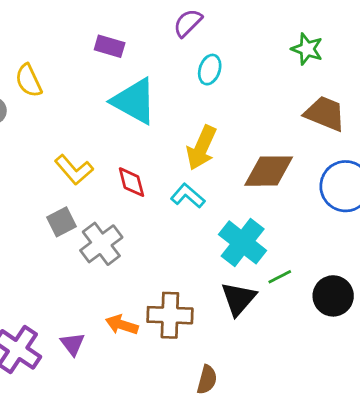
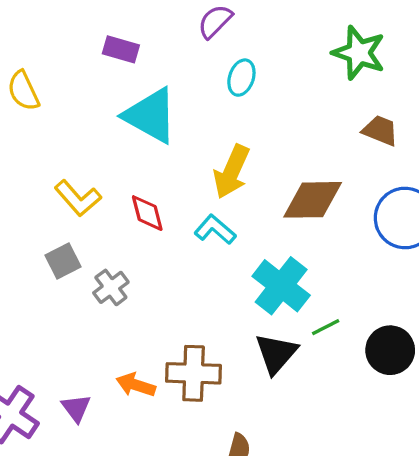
green star: (307, 49) -> (359, 53), size x1.4
brown trapezoid: (325, 113) -> (380, 130), size x0.7
gray cross: (101, 244) -> (111, 287), size x0.7

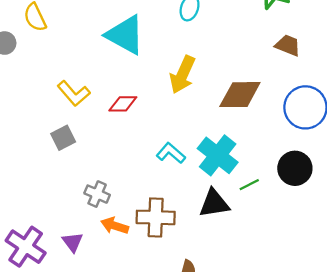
red diamond: (147, 213) -> (123, 104), turned -76
cyan L-shape: (215, 230) -> (171, 153), moved
gray cross: (111, 287) -> (97, 194), moved, turned -30
black circle: (390, 350) -> (295, 168), moved
black triangle: (276, 353) -> (214, 203), turned 40

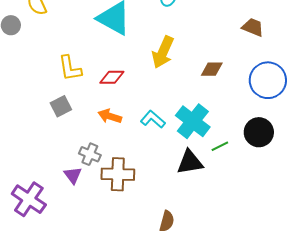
yellow L-shape: (74, 93) -> (70, 68), turned 32
brown diamond: (240, 95) -> (212, 69), size x0.6
brown cross: (156, 217) -> (118, 174), moved
orange arrow: (115, 226) -> (110, 116), moved
purple triangle: (72, 242) -> (73, 175), moved

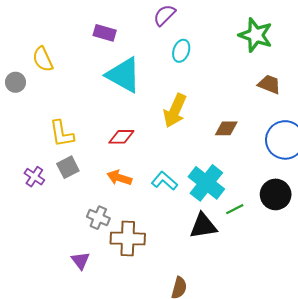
yellow L-shape: (70, 68) -> (62, 134), moved
purple triangle: (73, 175) -> (81, 261), moved
purple cross: (29, 199) -> (34, 177), moved, size x0.6

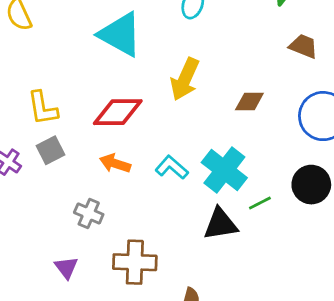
red diamond: (121, 137) -> (118, 112), size x1.5
brown cross: (128, 239) -> (135, 262), moved

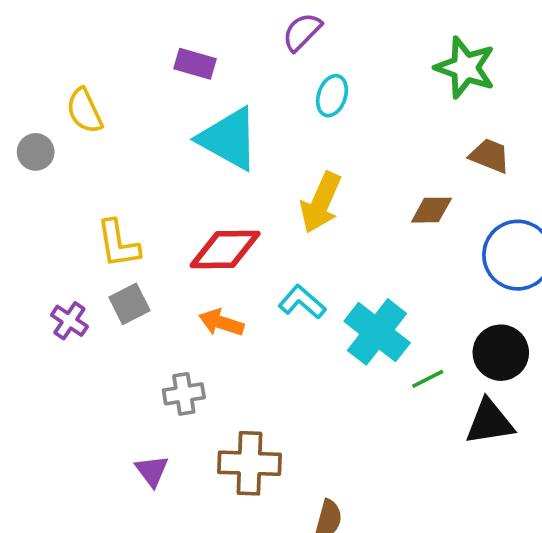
brown diamond: (249, 102) -> (431, 210), moved
cyan L-shape: (172, 167) -> (302, 302), moved
gray cross: (89, 214) -> (184, 394), turned -32
black triangle: (220, 224) -> (490, 422), moved

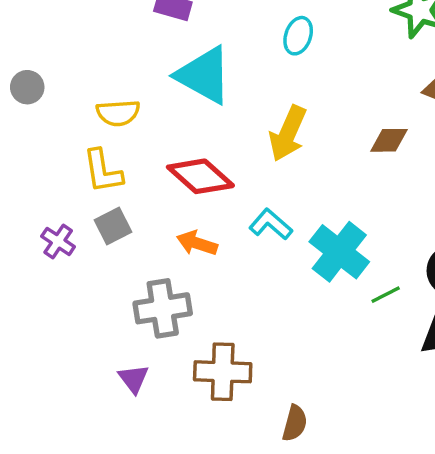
yellow semicircle: (84, 111) -> (118, 113), moved, turned -69
red diamond: (225, 249) -> (200, 176), turned 42
gray cross: (184, 394) -> (163, 308), size x1.5

